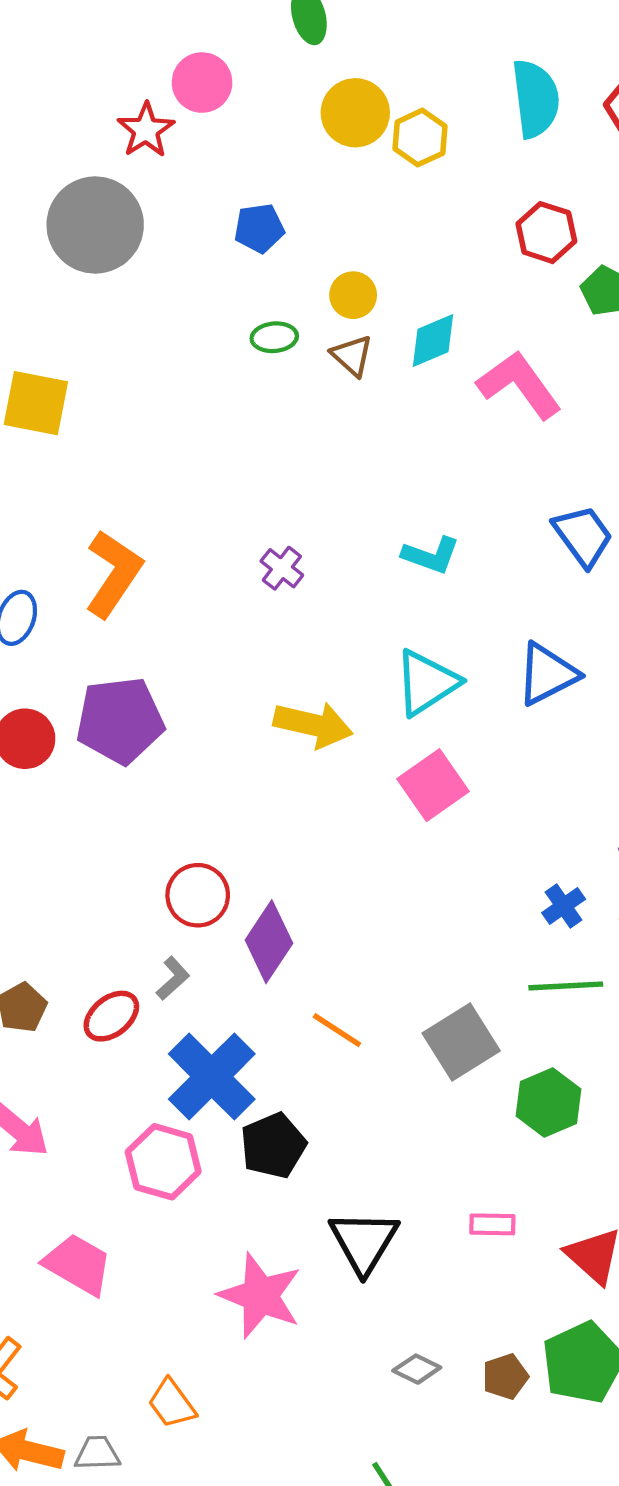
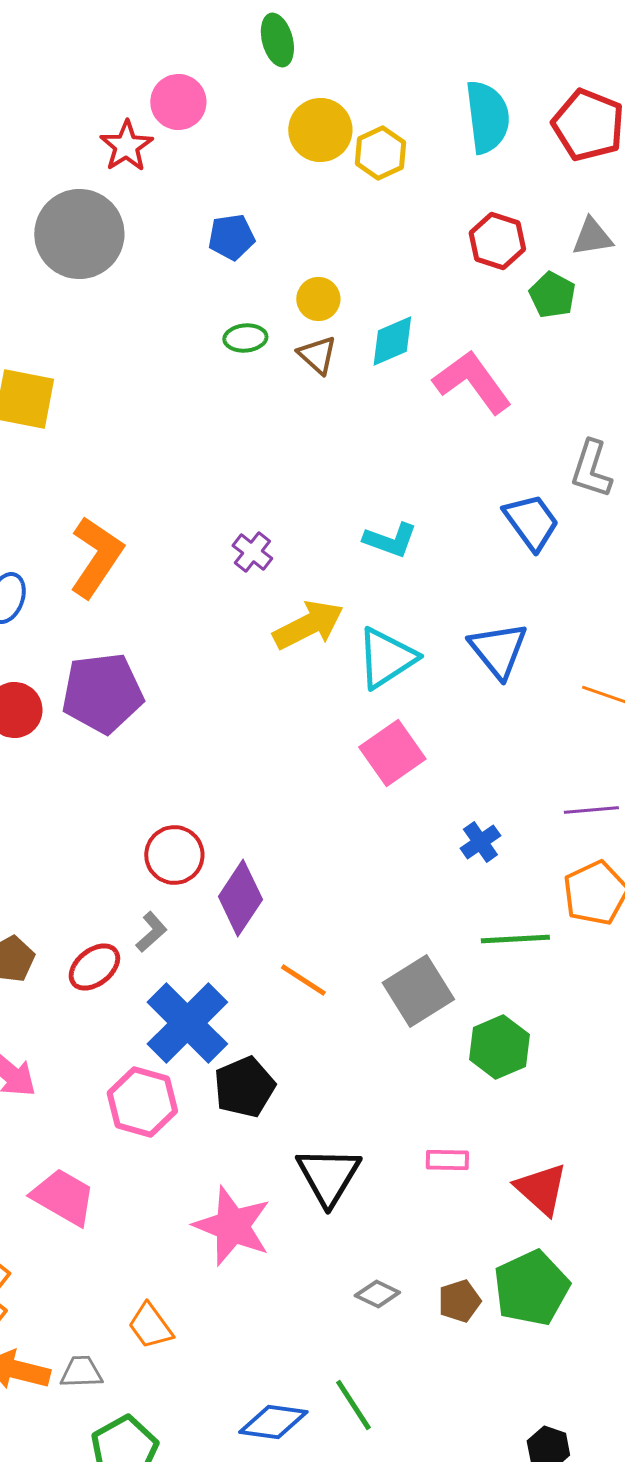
blue triangle: (547, 674) -> (498, 650), turned -42
yellow arrow: (313, 725) -> (308, 625), moved, turned -40
blue cross: (564, 906) -> (480, 842), moved

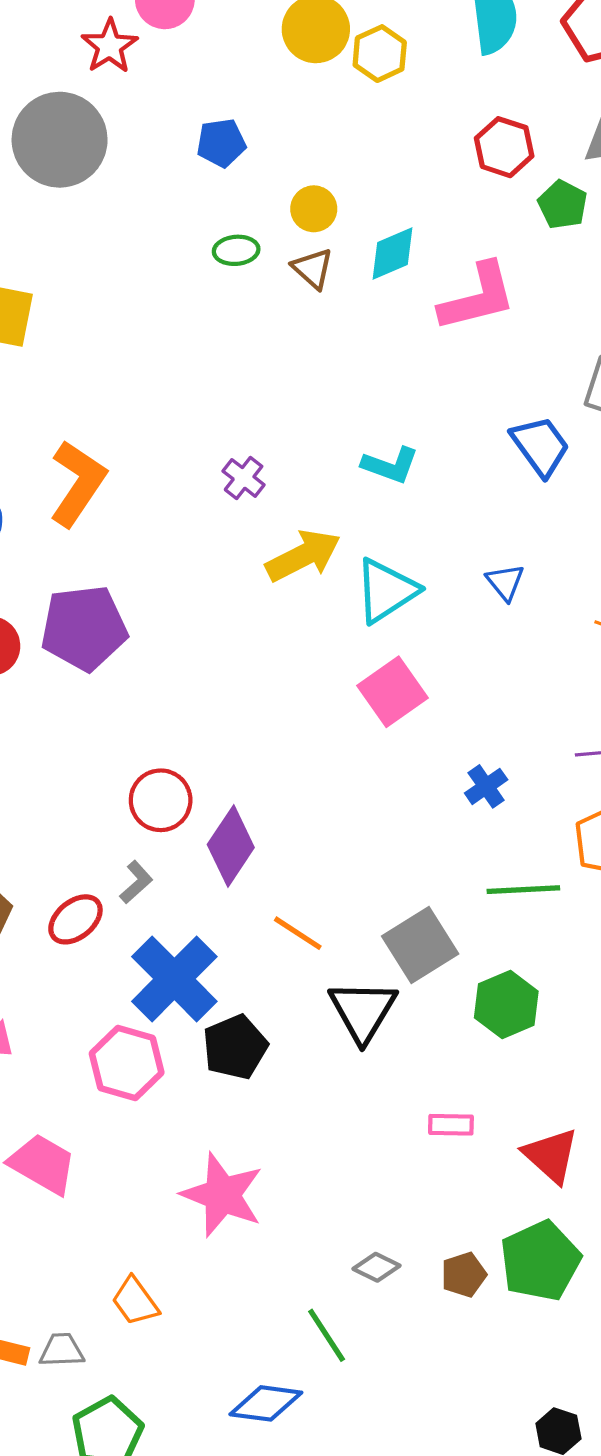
pink L-shape: (472, 382) -> (478, 297), turned 112
blue triangle: (498, 650) -> (505, 582), size x0.6
black triangle: (328, 1176) -> (363, 1011), moved
green line: (353, 1405) -> (327, 1335), moved

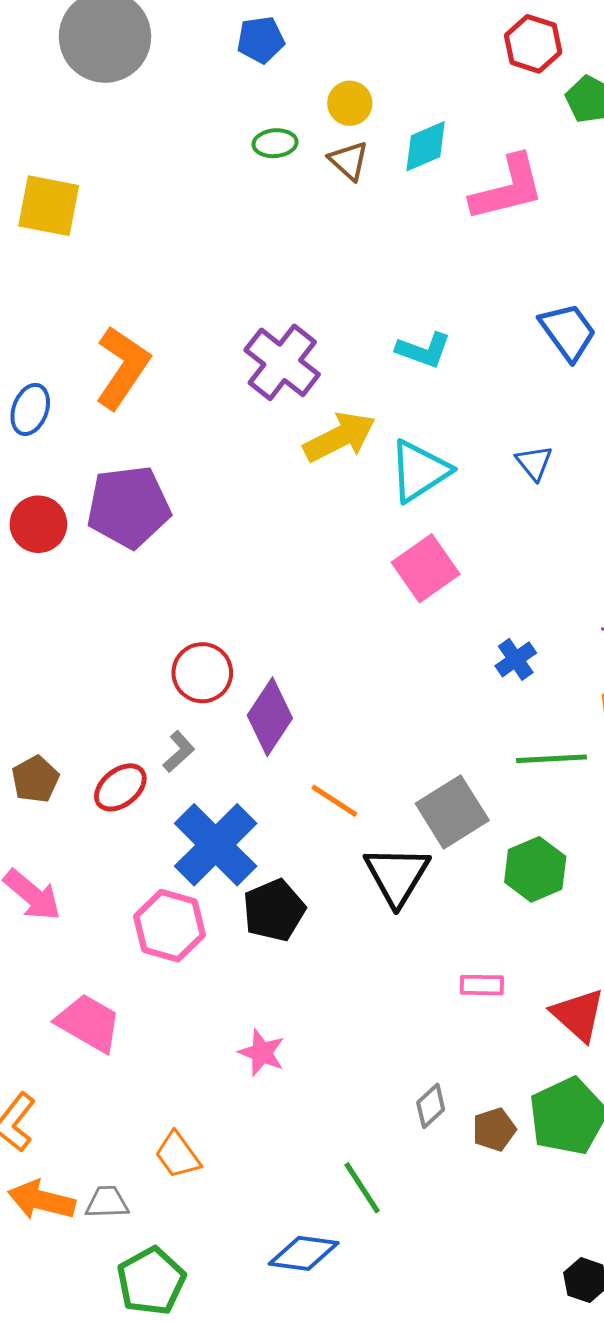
purple cross: (244, 478) -> (282, 362), size x1.8
pink star: (222, 1195) -> (262, 1053), size x0.6
gray diamond: (377, 1267) -> (431, 1106), moved, turned -69

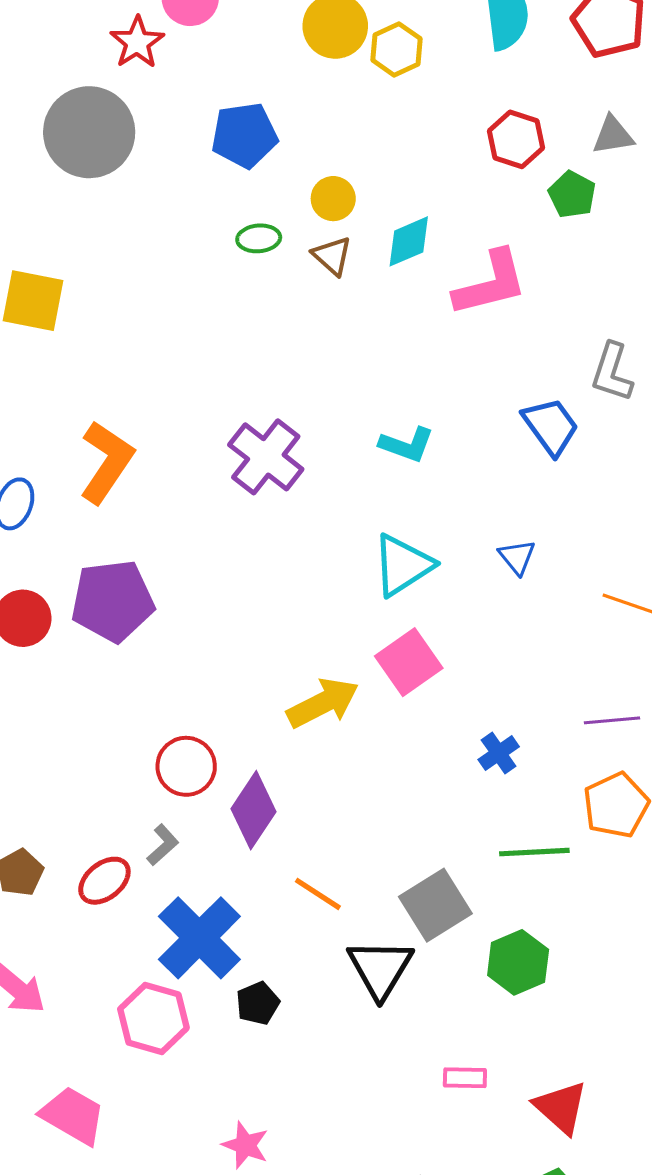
blue pentagon: (261, 40) -> (244, 135), size x1.4
yellow arrow: (340, 437) -> (323, 703), moved
black pentagon: (274, 910) -> (258, 1003), size x0.7

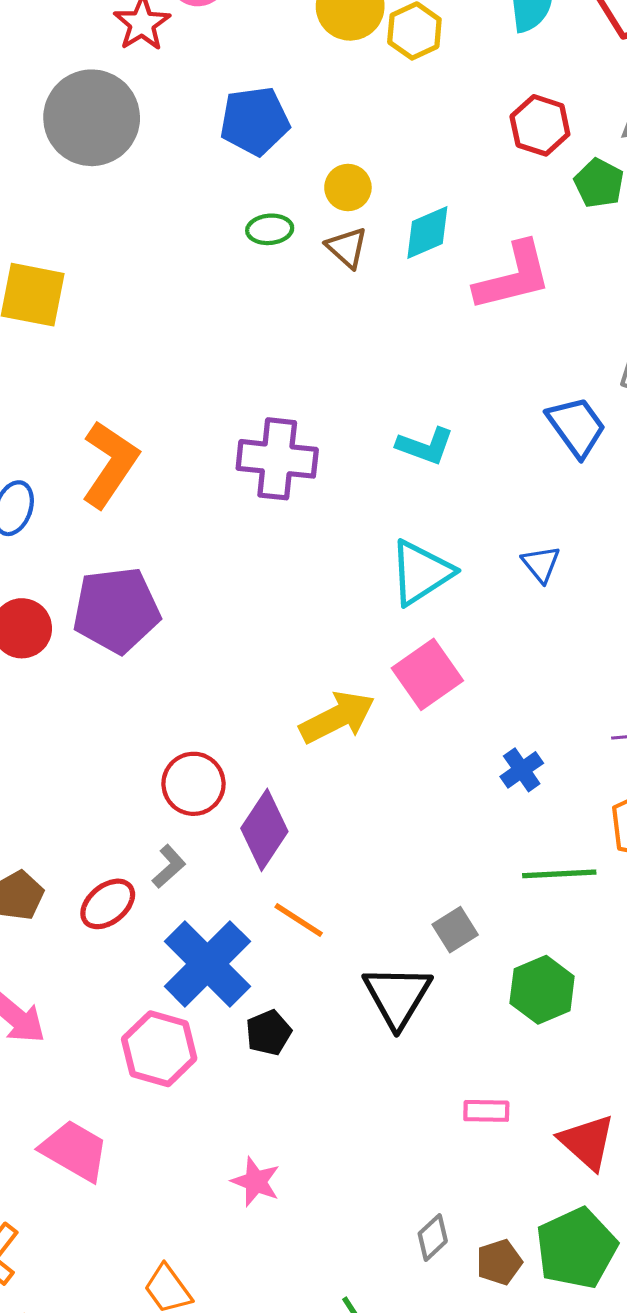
purple cross: (266, 457) -> (277, 459), turned -32
orange line: (318, 894) -> (299, 920), moved
gray square: (435, 905) -> (455, 930), size x0.6

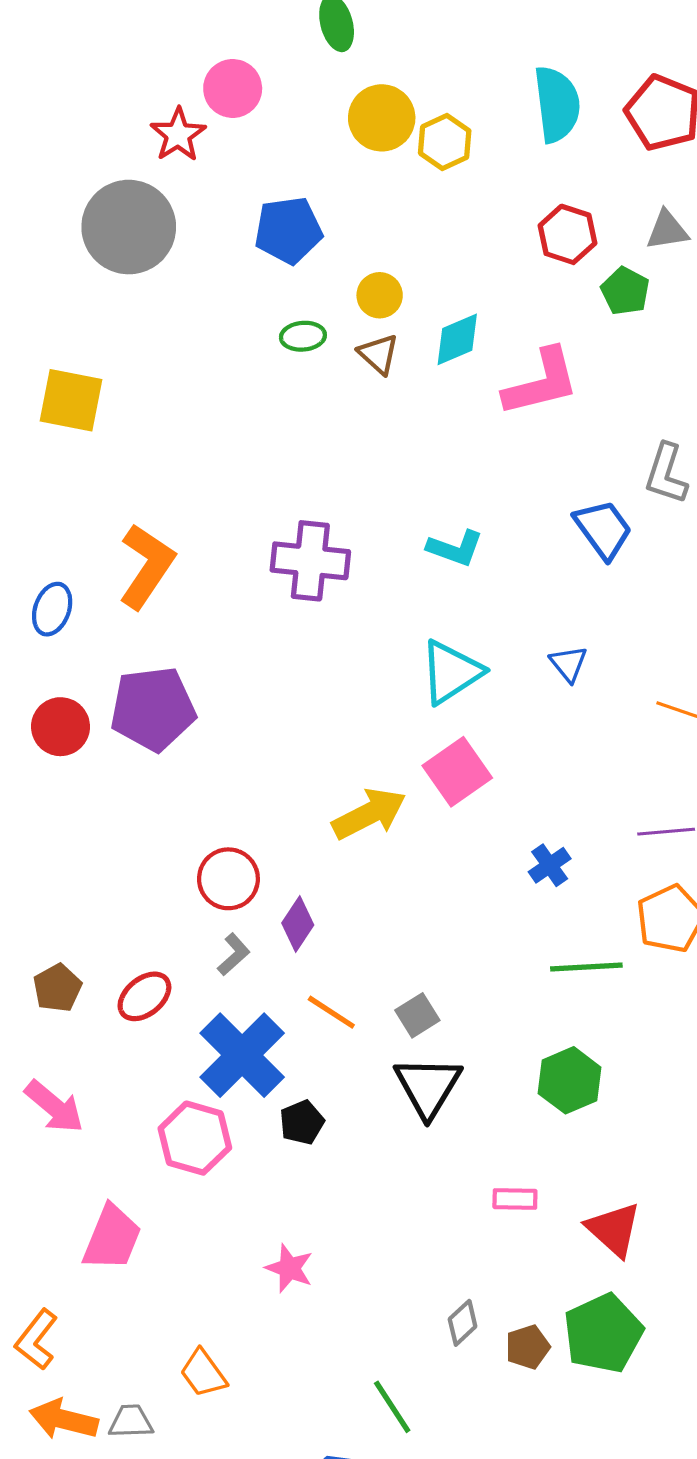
purple diamond: (264, 830) -> (298, 924), size x0.7
gray L-shape: (169, 866) -> (234, 954), moved
gray square: (455, 930) -> (417, 1015), moved
pink trapezoid: (74, 1151) -> (112, 1238), turned 82

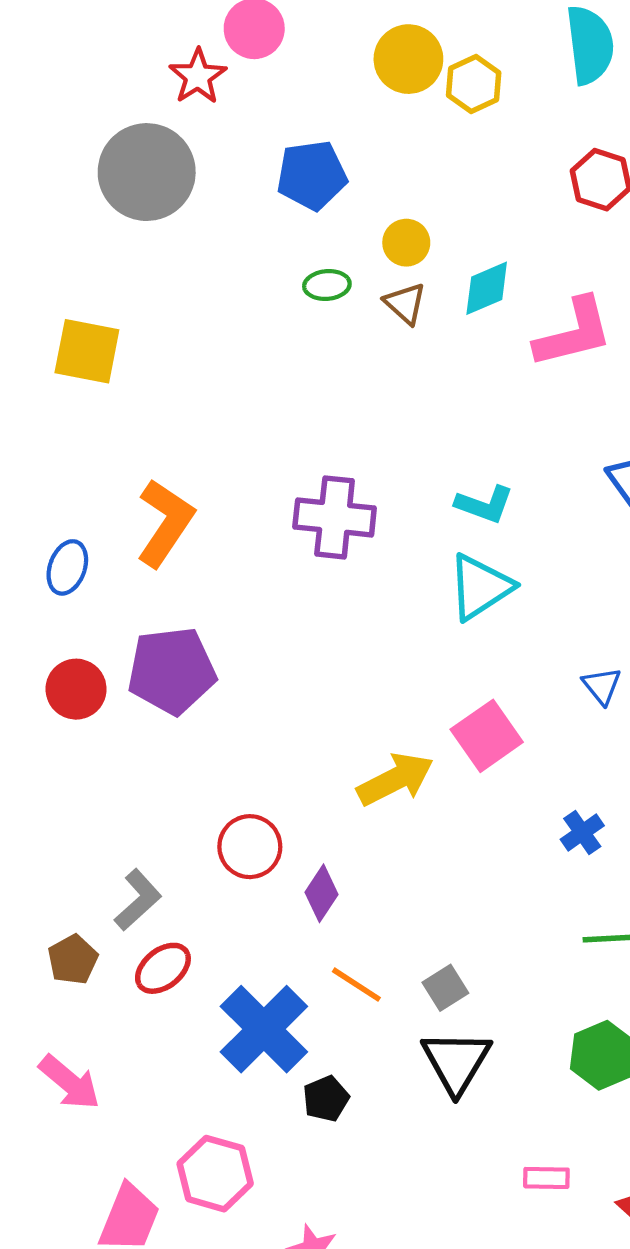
blue triangle: (569, 664) -> (602, 686), moved
cyan triangle: (451, 672) -> (480, 587), moved
gray L-shape: (234, 954) -> (138, 900), moved, size x1.4
pink hexagon: (195, 1138) -> (215, 1174), moved

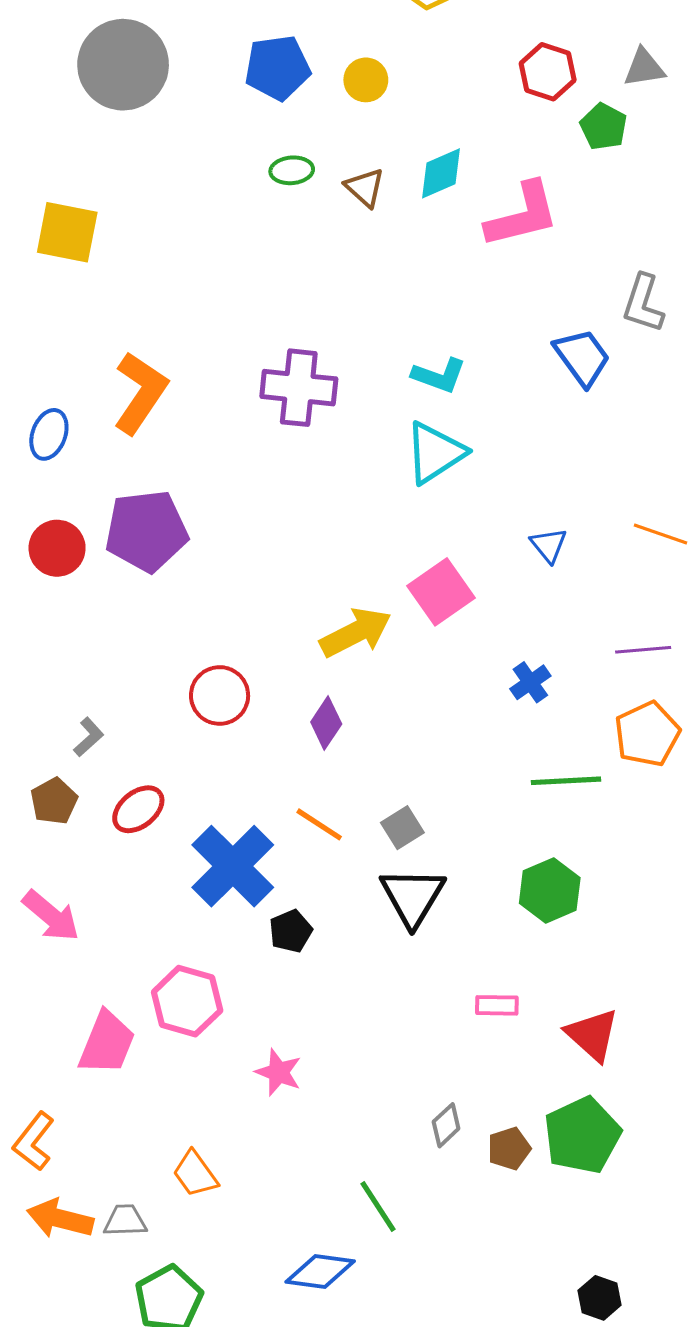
yellow circle: (406, 243) -> (366, 80), moved
purple diamond: (322, 893) -> (326, 723), moved
gray L-shape: (138, 900) -> (89, 737), moved, size x0.7

